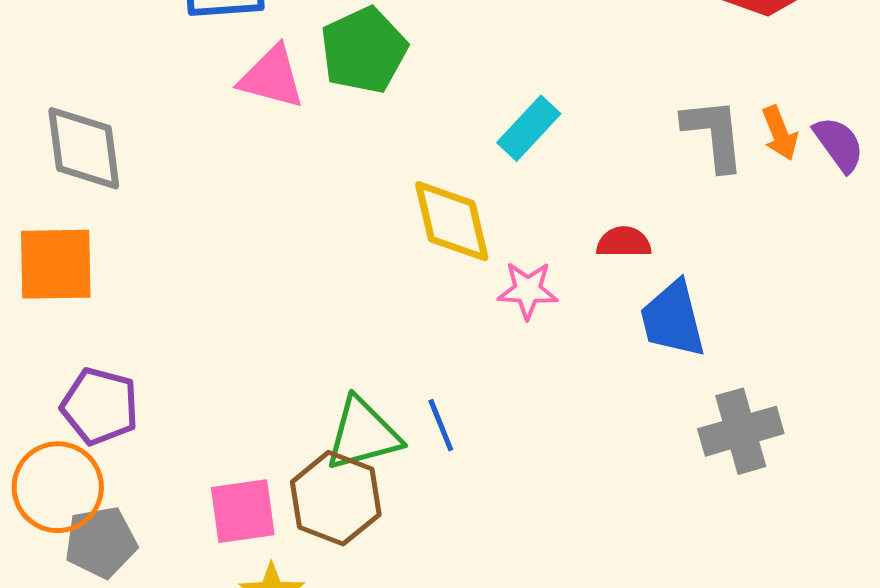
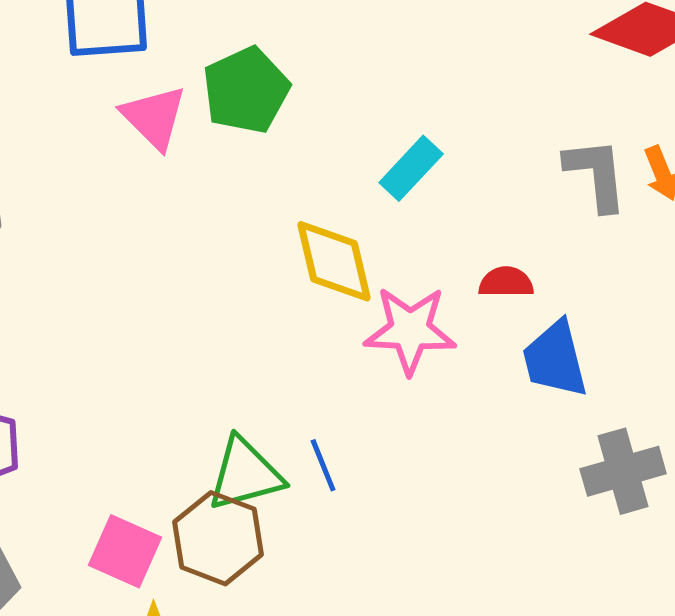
pink triangle: (272, 77) -> (154, 117), turned 30
pink star: (528, 290) -> (410, 330), size x1.5
pink square: (243, 511) -> (125, 551), turned 32

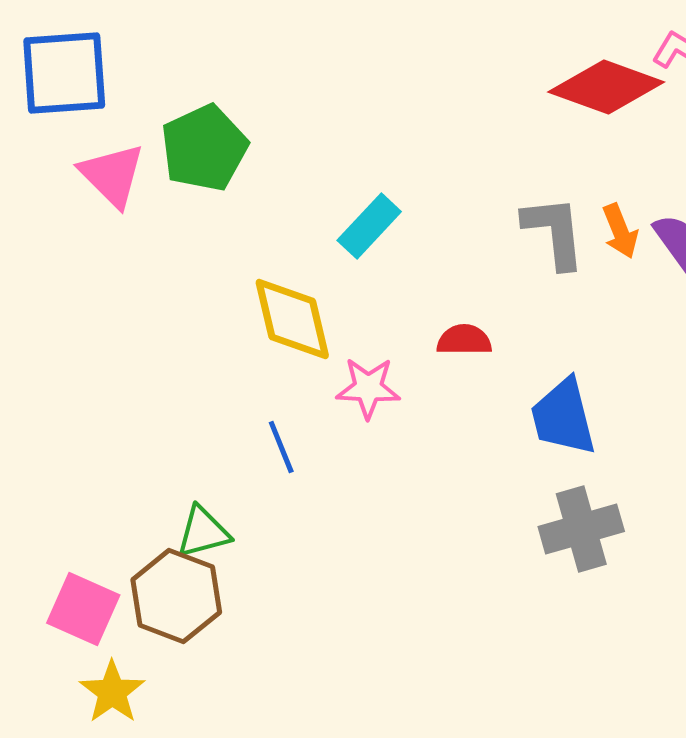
pink star: (410, 330) -> (368, 388), size x0.7
blue trapezoid: (555, 359) -> (563, 417), moved
blue line: (323, 465) -> (281, 447), moved
green triangle: (245, 474) -> (203, 532), size x0.7

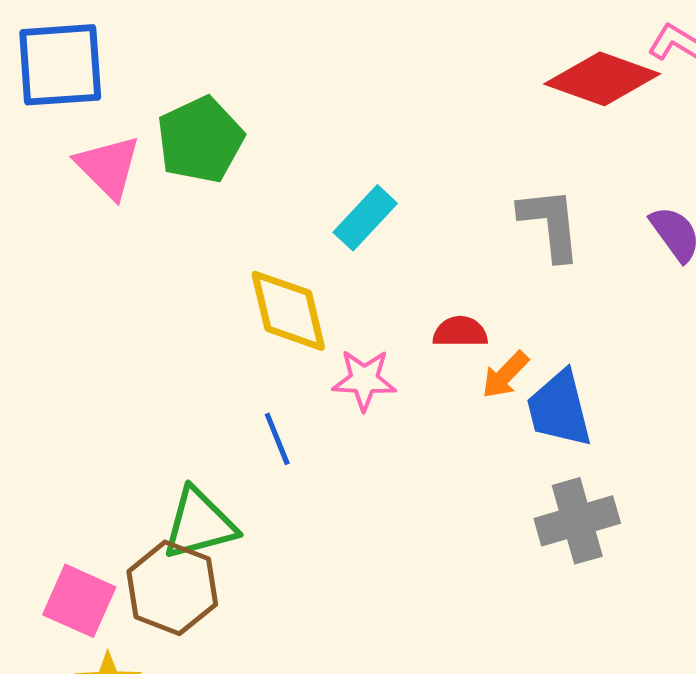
orange arrow: (620, 231) -> (505, 375), moved, turned 66
green triangle: (203, 532) -> (199, 524), size x1.4

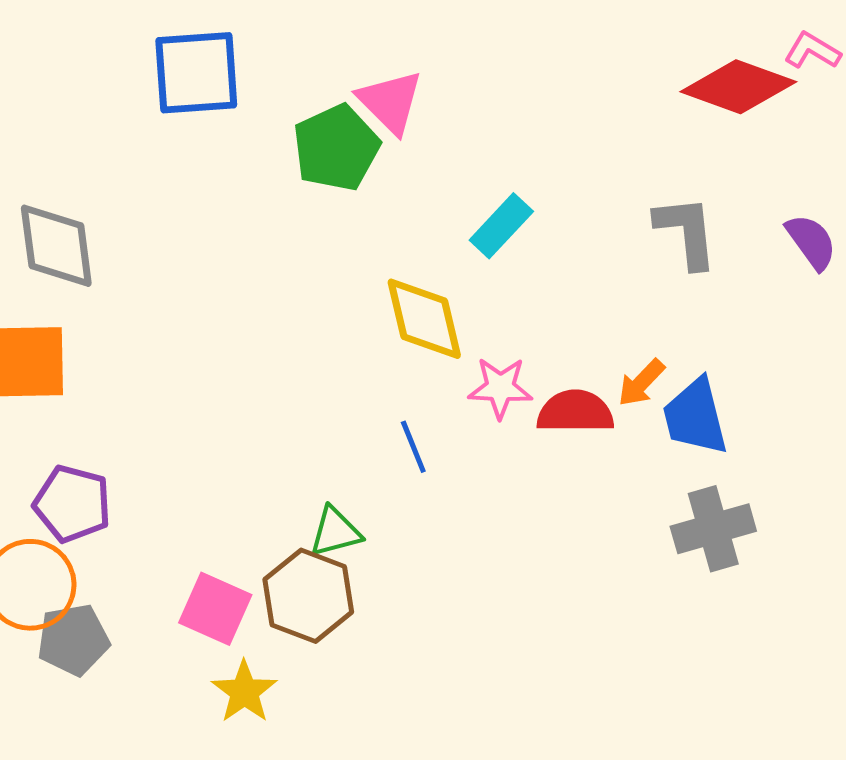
pink triangle: (108, 167) -> (390, 102), moved
red semicircle: (460, 332) -> (575, 412), moved, size x1.4
green triangle: (199, 524) -> (335, 532), size x0.7

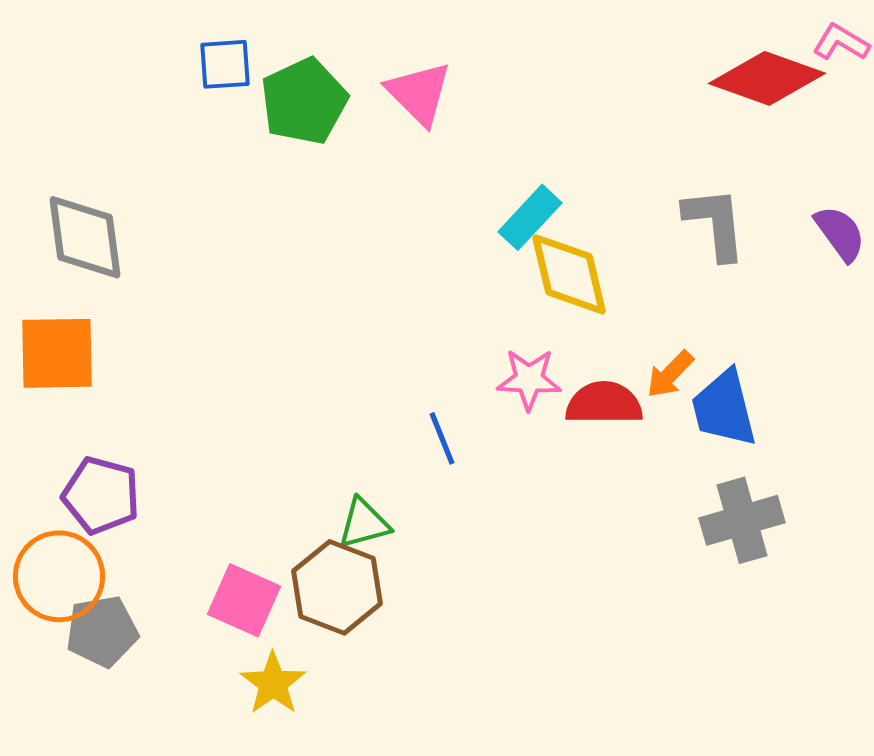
blue square: (196, 73) -> (225, 64), size x0.6
green pentagon: (336, 148) -> (304, 101), moved
yellow diamond: (424, 319) -> (569, 274), moved

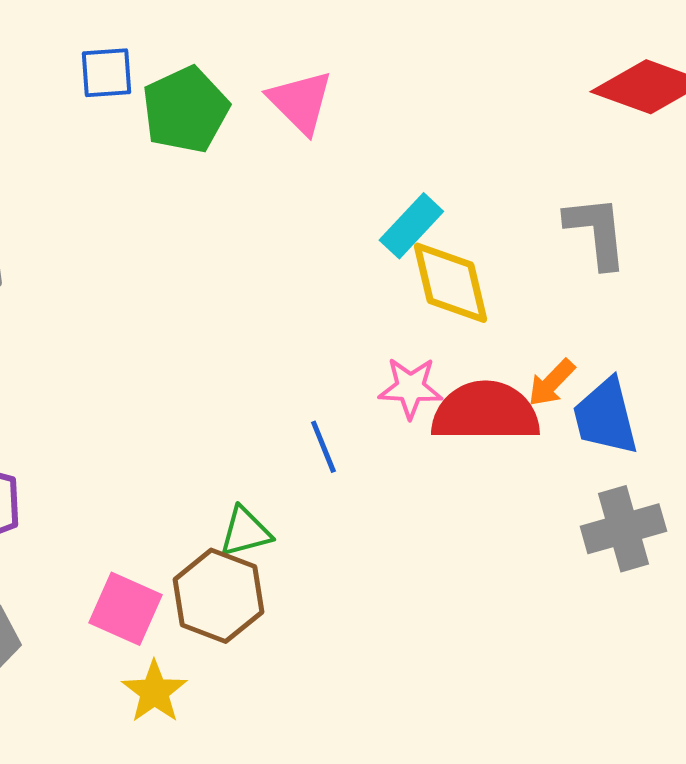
red semicircle: (604, 403) -> (485, 412), size x1.4

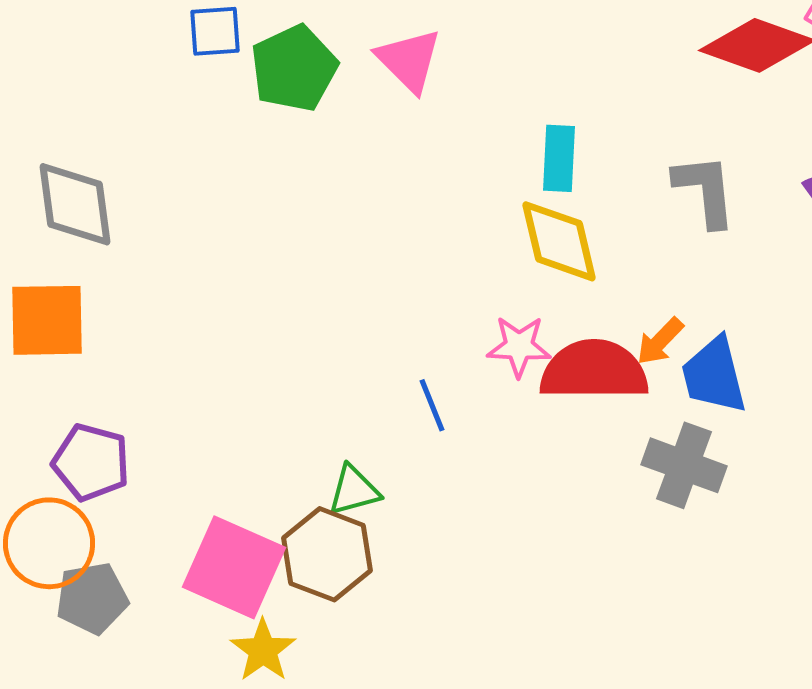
cyan rectangle: (411, 226) -> (559, 158), moved, turned -40
gray cross: (623, 529) -> (684, 465), moved, turned 36
pink square: (125, 609) -> (234, 567), size x1.4

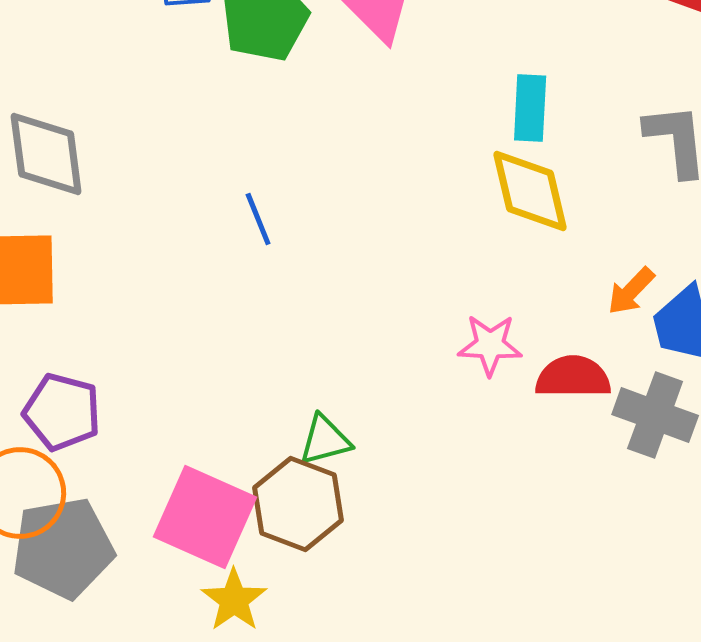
pink star: (519, 346) -> (490, 345), moved
red semicircle: (594, 370) -> (573, 377), moved, size x0.7
blue line: (432, 405) -> (258, 219), moved
gray pentagon: (92, 598) -> (63, 548), size x1.4

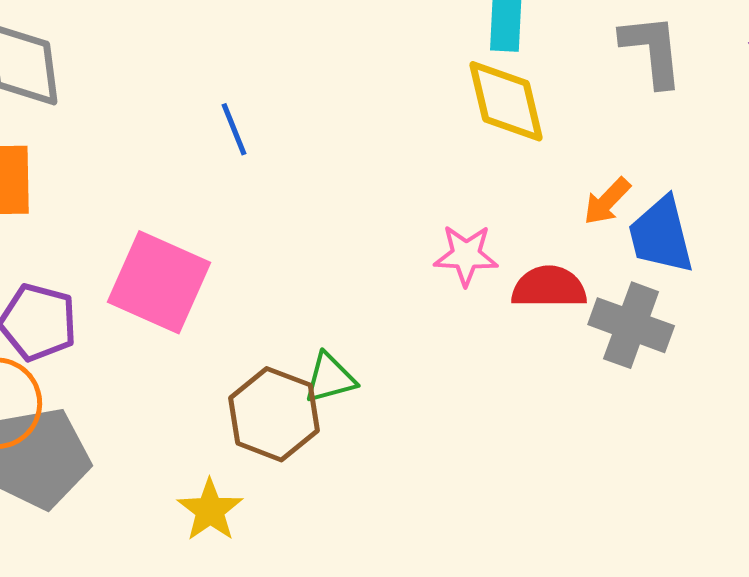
green triangle: (325, 440) -> (330, 378), moved
pink square: (205, 517) -> (159, 282), moved

